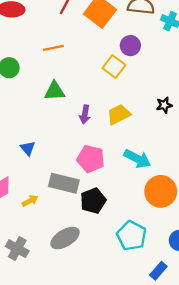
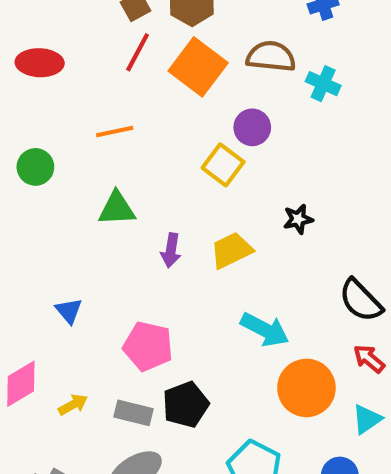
black star: (164, 105) -> (298, 219), moved
pink pentagon: (91, 159) -> (148, 346), moved
gray rectangle: (64, 183) -> (133, 413), moved, size x0.7

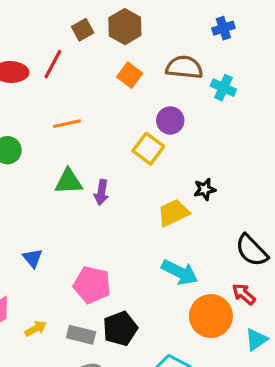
red line: (138, 52) -> (53, 64), moved
orange square: (198, 67) -> (130, 75), size x0.6
purple arrow: (171, 250) -> (101, 192), moved
yellow trapezoid: (231, 250) -> (173, 213), moved
red arrow: (369, 359) -> (244, 294), moved

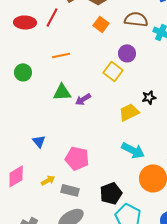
purple arrow: (101, 192) -> (83, 99), turned 49
yellow arrow: (36, 329) -> (48, 180), moved
black pentagon: (120, 329) -> (111, 193), moved

